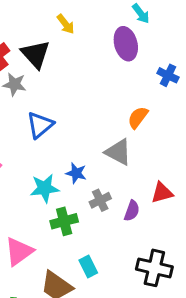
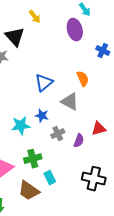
orange semicircle: (138, 117) -> (83, 79), turned 119
blue triangle: (40, 125) -> (44, 83), moved
green cross: (64, 221) -> (33, 159), moved

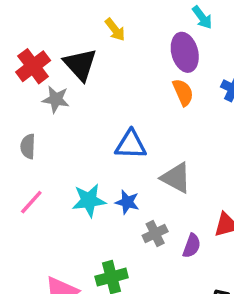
orange semicircle: (83, 79) -> (183, 92), moved
blue triangle: (44, 83) -> (131, 145), turned 42
cyan star: (21, 126) -> (89, 200), moved

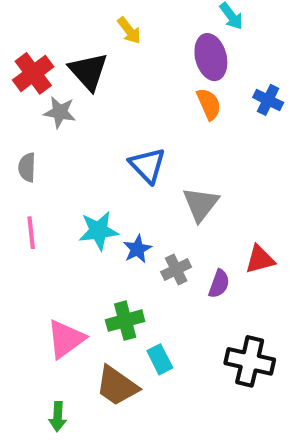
blue triangle: (131, 145) -> (148, 165), turned 44
gray triangle: (176, 178) -> (201, 204), turned 40
pink line: (31, 202) -> (31, 233), turned -48
blue star: (127, 202) -> (137, 249), moved, turned 30

